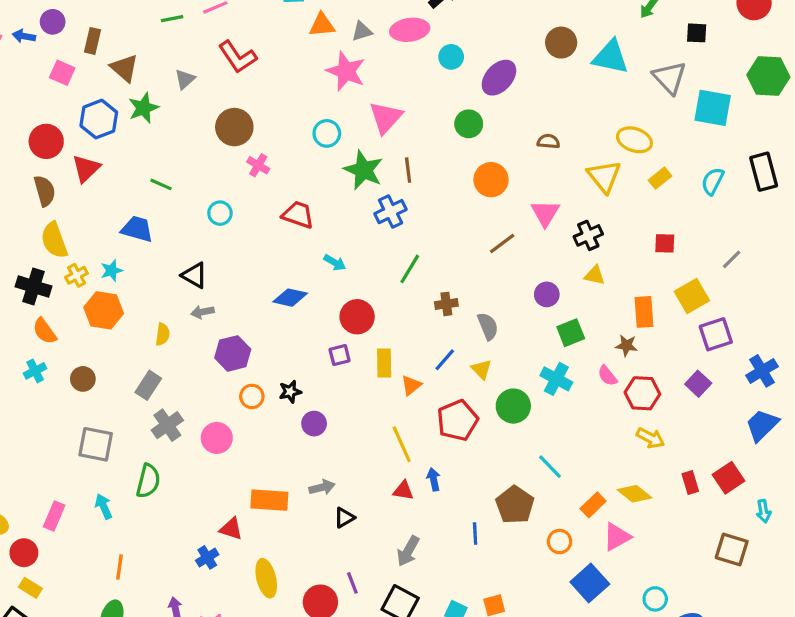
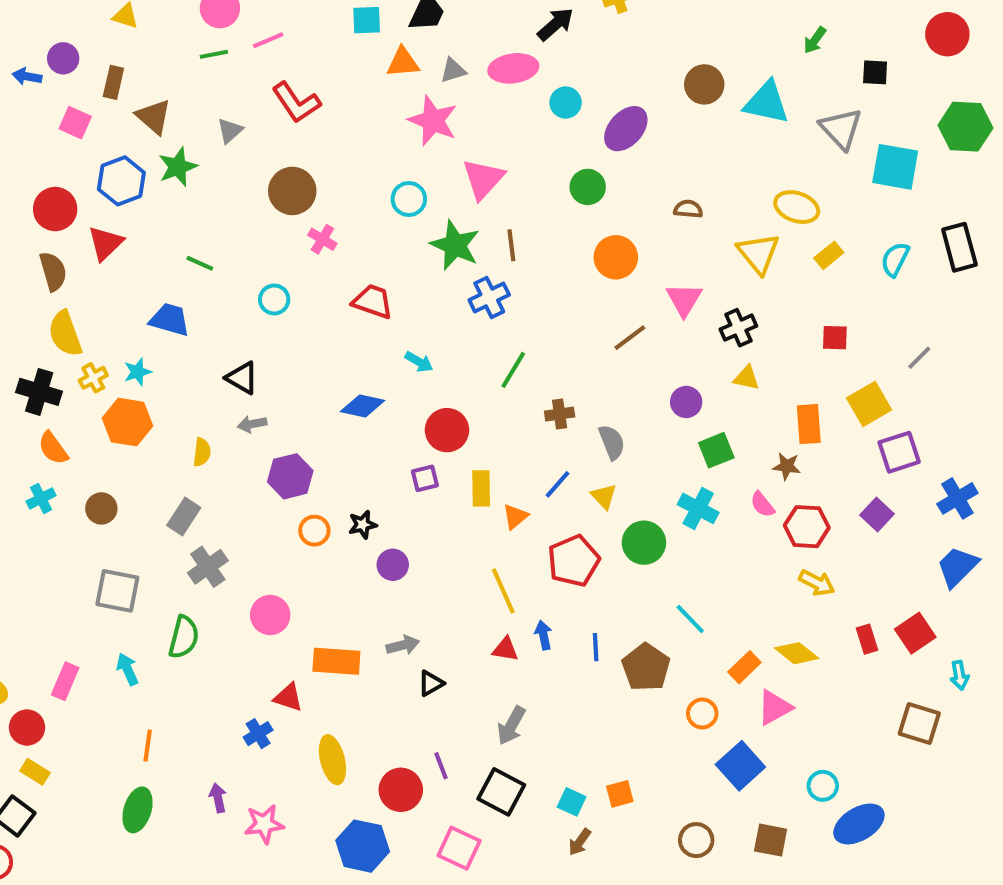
pink circle: (217, 438) -> (270, 615), moved
blue line: (475, 534) -> (596, 647), moved

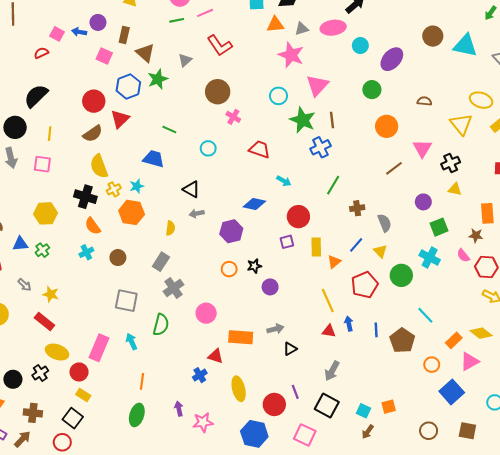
brown semicircle: (53, 271) -> (93, 134), turned 72
purple hexagon: (290, 476) -> (231, 231), moved
pink rectangle: (65, 681) -> (99, 348), size x1.4

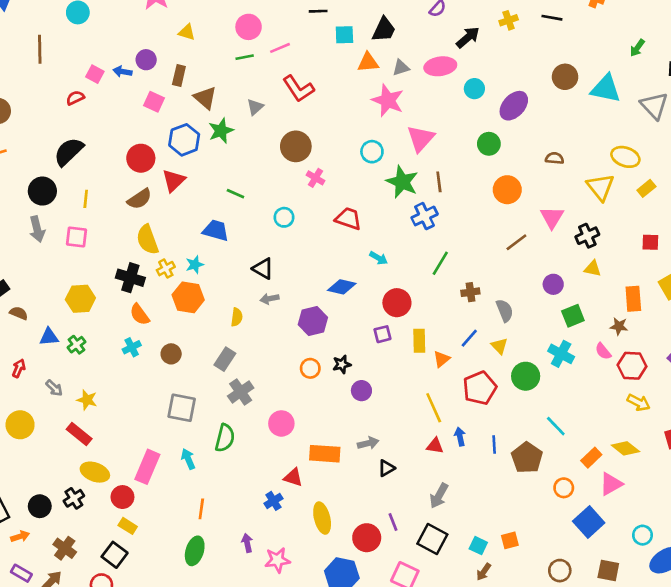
brown cross: (33, 413) -> (65, 548), turned 30

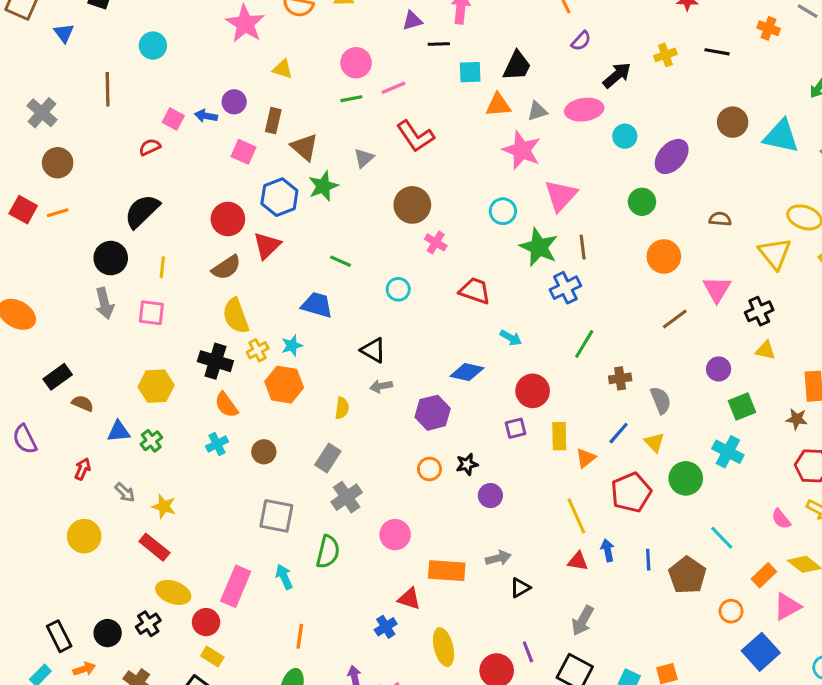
pink semicircle: (603, 351) -> (781, 519), moved

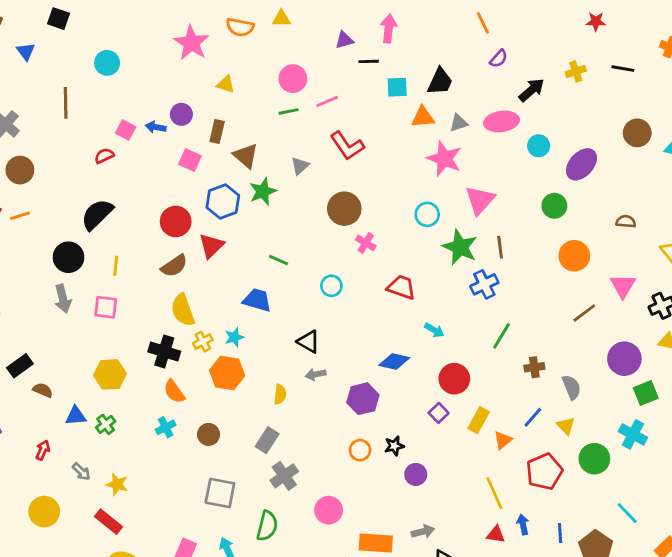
purple circle: (719, 369) -> (624, 359), size x1.5
purple square: (515, 428) -> (439, 413), turned -30
yellow rectangle: (559, 436) -> (479, 420), turned 30

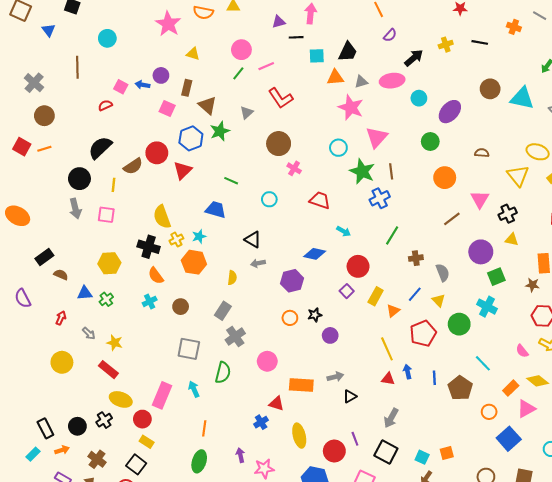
green line: (289, 111) -> (238, 73), turned -40
brown semicircle: (174, 266) -> (133, 166), moved

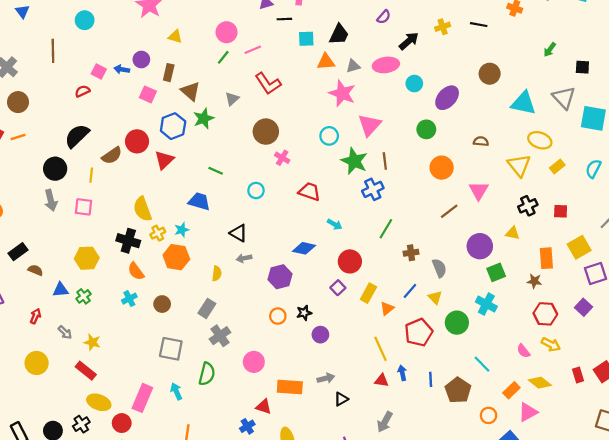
cyan triangle: (522, 98) -> (523, 103), moved
black cross: (508, 214) -> (528, 206), moved

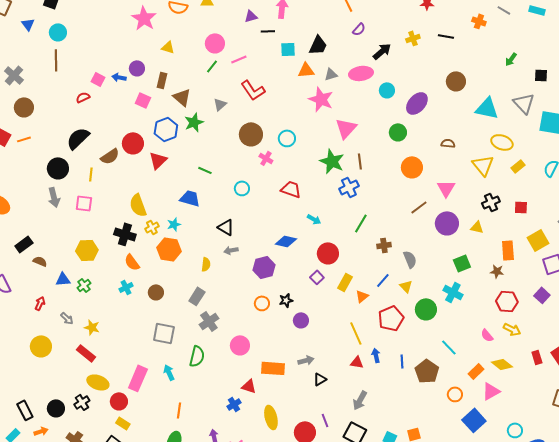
cyan circle: (85, 20) -> (58, 32), moved
cyan circle: (329, 136) -> (287, 138), moved
purple circle: (480, 246) -> (447, 223), moved

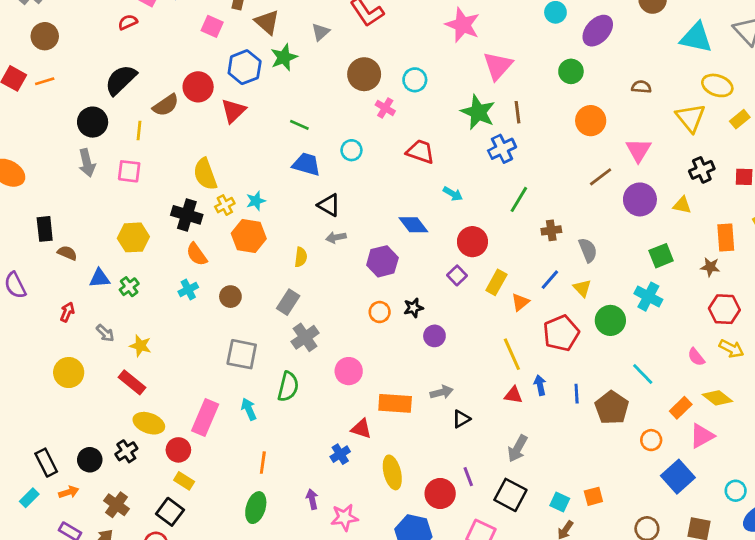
blue trapezoid: (190, 198) -> (306, 164), moved
blue diamond: (286, 241) -> (413, 225), turned 40
black rectangle: (24, 244) -> (45, 229), turned -60

